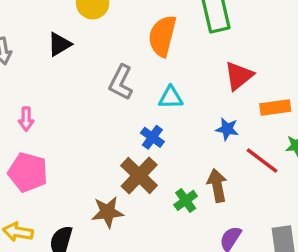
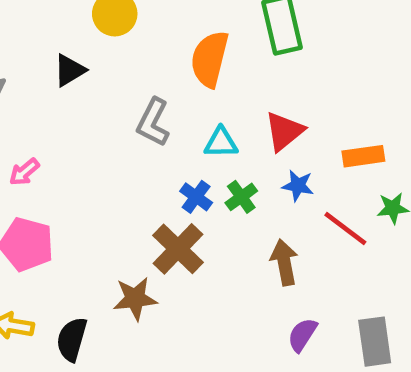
red triangle: (239, 76) -> (284, 131), moved
pink arrow: (26, 119) -> (24, 172), turned 50
green cross: (186, 200) -> (241, 197), moved

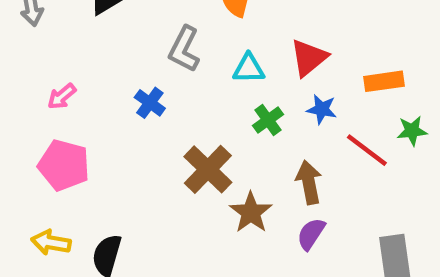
blue cross: (196, 197) -> (150, 103), moved
brown star: (135, 299) -> (251, 212), moved, turned -30
purple semicircle: (302, 335) -> (311, 234), moved

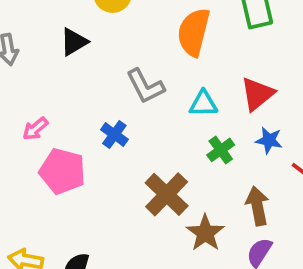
gray L-shape: (184, 49) -> (145, 86), turned -54
pink pentagon: (64, 165) -> (62, 171), moved

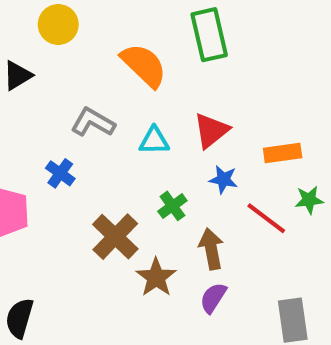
orange semicircle: (194, 32) -> (144, 65), turned 120
gray L-shape: (145, 86) -> (93, 122), turned 147
green cross: (221, 150) -> (172, 206), moved

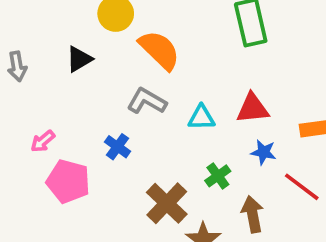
orange semicircle: (144, 65) -> (159, 50), moved
red triangle: (211, 131) -> (253, 108), turned 33

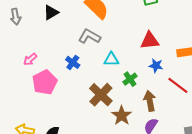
cyan triangle: (201, 118) -> (111, 59), moved
pink pentagon: (68, 181) -> (45, 82), turned 30

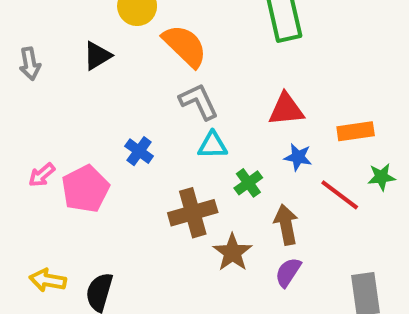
gray L-shape: (89, 36) -> (199, 101), moved, turned 35
pink arrow: (30, 59) -> (42, 175), moved
brown cross: (101, 95) -> (193, 213), turned 30

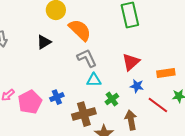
black triangle: (97, 56) -> (44, 42), moved
red triangle: (286, 109) -> (131, 62), turned -36
blue cross: (139, 151) -> (57, 97), moved, turned 32

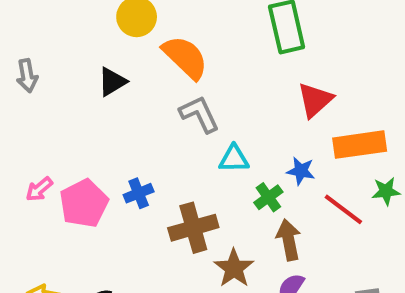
red triangle: (131, 62) -> (315, 100), moved
orange rectangle: (166, 73) -> (360, 145), size x1.4
cyan triangle: (94, 80) -> (234, 159), moved
green cross: (112, 99) -> (268, 197), moved

